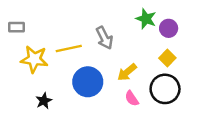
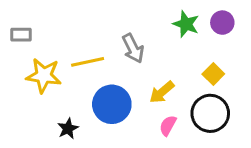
purple circle: (169, 28) -> (222, 23), moved
pink semicircle: (132, 98) -> (168, 125), turned 63
black star: (44, 101) -> (68, 129), moved

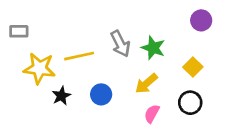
green star: (186, 24) -> (153, 48), moved
blue circle: (112, 104) -> (101, 94), size x0.6
black circle: (210, 113) -> (190, 103), size x0.7
black star: (68, 129) -> (61, 96), moved

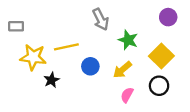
gray arrow: (120, 44) -> (101, 19), moved
yellow square: (193, 67) -> (161, 56), size x1.5
blue circle: (101, 94) -> (90, 66), moved

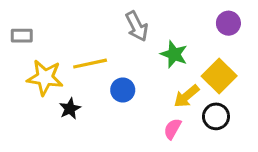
yellow arrow: (122, 70) -> (186, 96), moved

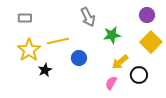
gray rectangle: (22, 36) -> (25, 18), moved
green star: (174, 54) -> (112, 35), turned -30
yellow square: (219, 76) -> (151, 42), moved
yellow star: (45, 78) -> (29, 50), turned 30

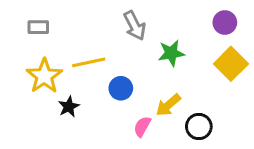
yellow arrow: (120, 62) -> (168, 105), moved
black circle: (139, 75) -> (199, 127), moved
pink semicircle: (111, 83) -> (142, 127), moved

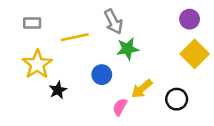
green star: (171, 53) -> (128, 49), moved
yellow line: (89, 62) -> (75, 37), moved
black circle: (199, 127) -> (177, 99), moved

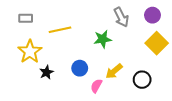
gray arrow: (113, 22) -> (121, 17), moved
blue circle: (102, 75) -> (80, 68), moved

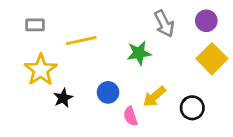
pink semicircle: (96, 86) -> (130, 116), turned -48

